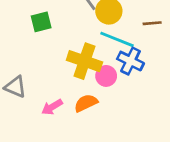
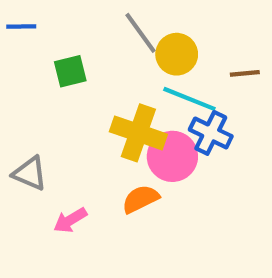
pink circle: (106, 76) -> (172, 156), size x1.5
pink arrow: (52, 107) -> (70, 220), moved

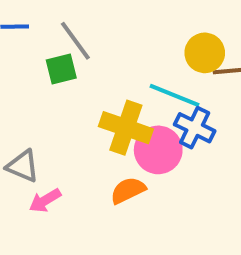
gray line: (140, 33) -> (75, 41), moved
yellow circle: (177, 54) -> (205, 53), moved
pink arrow: (70, 220) -> (45, 200), moved

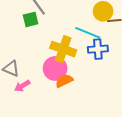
blue cross: (195, 128) -> (98, 49), turned -30
pink circle: (158, 150) -> (55, 68), moved

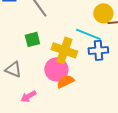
green square: (31, 19) -> (32, 39), moved
pink arrow: (22, 86) -> (28, 96), moved

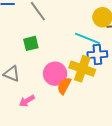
yellow cross: (64, 50) -> (82, 69), moved
orange semicircle: (65, 81) -> (64, 86), turned -36

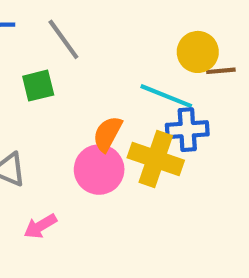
green square: (31, 43) -> (38, 86), moved
orange semicircle: (64, 86) -> (107, 134), moved

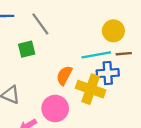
brown line: (221, 71) -> (124, 54), moved
cyan line: (166, 96) -> (96, 55), turned -32
pink circle: (99, 170) -> (55, 108), moved

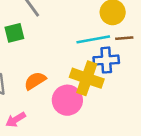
orange semicircle: (64, 75) -> (35, 81), moved, turned 30
pink circle: (55, 108) -> (67, 100), moved

